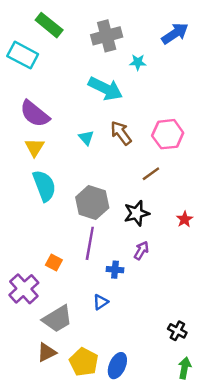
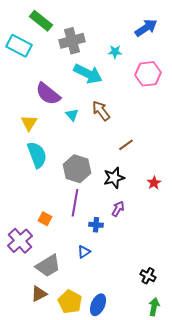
gray cross: (107, 36) -> (72, 41), moved
purple semicircle: (35, 114) -> (48, 94), moved
pink hexagon: (168, 134) -> (148, 74), moved

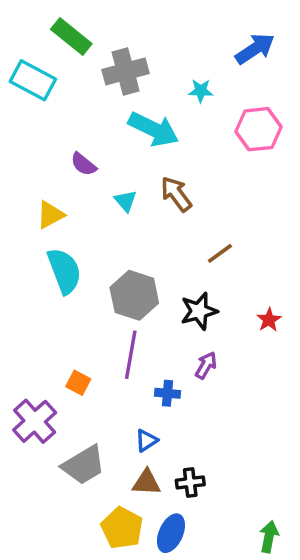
purple semicircle: (48, 94) -> (84, 164), size x0.6
yellow triangle: (29, 123) -> (50, 215), turned 30
black cross: (148, 276) -> (190, 482), moved, turned -35
brown triangle: (39, 294) -> (147, 482), moved, turned 30

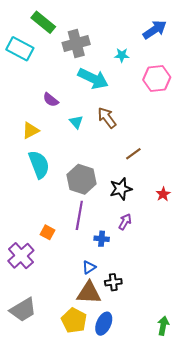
gray trapezoid: (84, 465) -> (23, 310), moved
brown triangle: (147, 482) -> (89, 293), size x1.4
black cross: (190, 482) -> (113, 282), moved

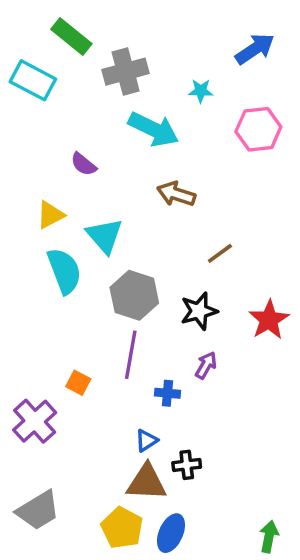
brown arrow: (107, 118) -> (176, 194), turned -35
cyan triangle: (76, 122) -> (105, 236), moved, size x1.6
red star: (163, 194) -> (269, 320), size x1.6

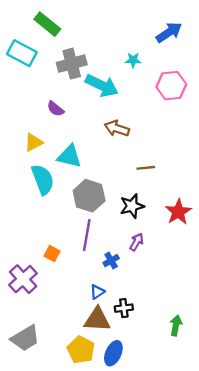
gray cross: (126, 72) -> (72, 64), moved
cyan triangle: (105, 236) -> (69, 156), turned -36
brown line: (220, 253) -> (146, 168), turned 30
blue cross: (167, 393) -> (111, 261), turned -35
green arrow: (269, 537) -> (176, 325), moved

